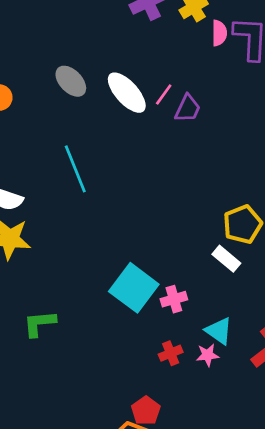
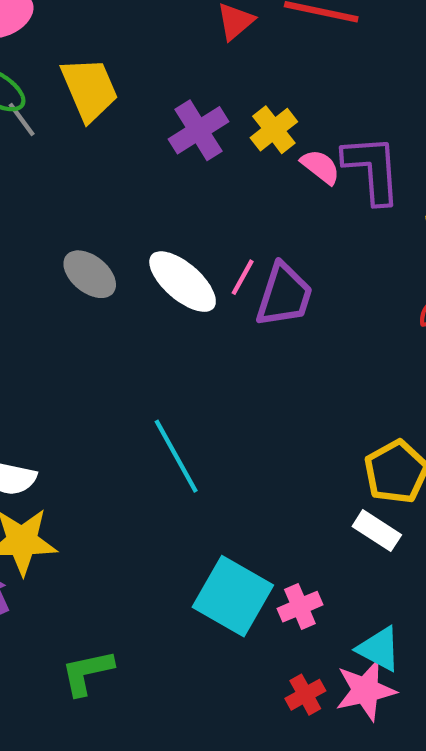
pink semicircle: (219, 33) -> (320, 167), turned -45
purple trapezoid: (188, 108) -> (284, 295), size x1.4
cyan line: (75, 169) -> (176, 456), moved
pink star: (208, 355) -> (365, 690), size x1.6

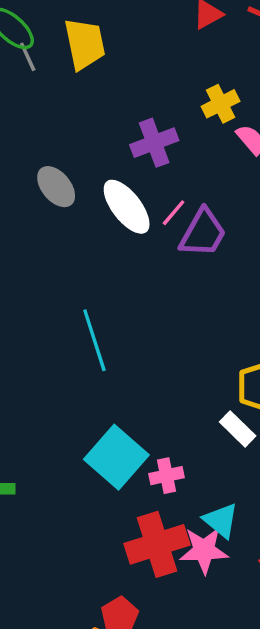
purple cross: (199, 130) -> (154, 143), moved
red cross: (305, 695) -> (157, 544), size x2.0

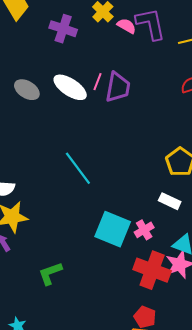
purple cross: (154, 143) -> (63, 29), moved, turned -32
white rectangle: (238, 429) -> (170, 201), moved
red cross: (157, 544) -> (152, 270), turned -33

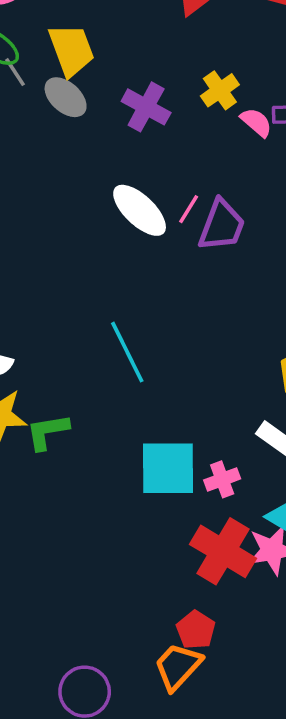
gray ellipse: (27, 90) -> (66, 97), moved
cyan square: (113, 229) -> (168, 468), turned -33
green L-shape: (50, 273) -> (47, 432), moved

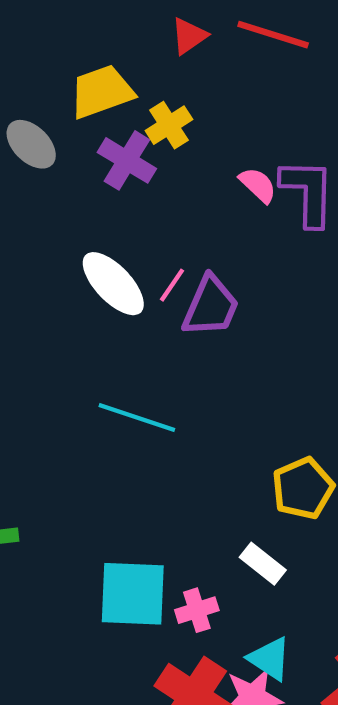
yellow trapezoid: (71, 50) -> (102, 92), moved, turned -92
yellow cross: (220, 90) -> (169, 125), moved
cyan line: (127, 352) -> (137, 417), moved, turned -48

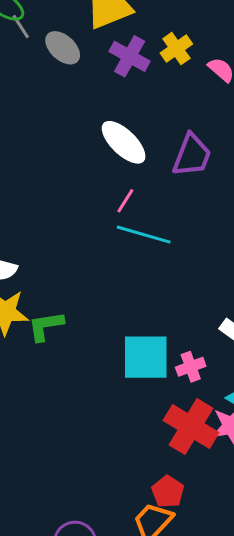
yellow cross: (169, 125) -> (176, 49), moved
pink line: (172, 285) -> (125, 201), moved

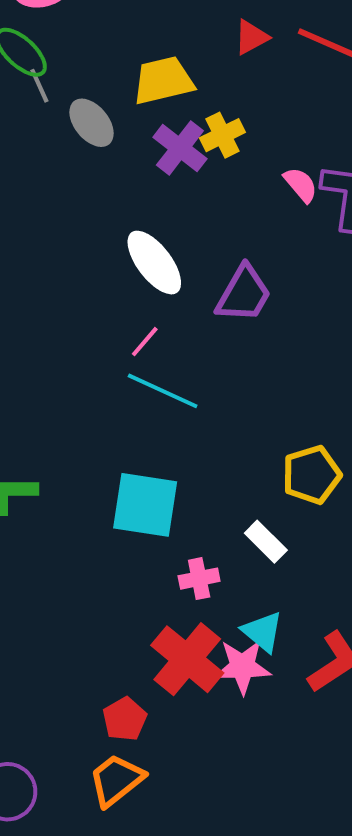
yellow cross: (176, 49) -> (222, 135), moved
cyan square: (146, 357) -> (145, 505), moved
red pentagon: (168, 492) -> (125, 719), moved

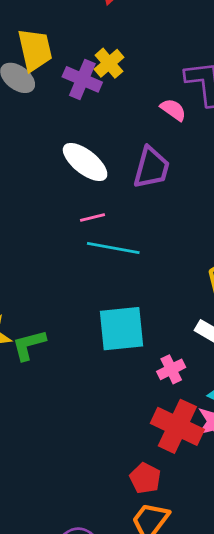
yellow trapezoid: (163, 81) -> (35, 50), moved, turned 105
pink semicircle: (301, 185) -> (173, 110), moved
pink line: (145, 342) -> (93, 217), turned 50

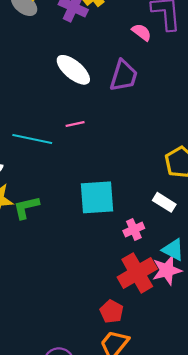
pink line: (93, 217) -> (75, 124), moved
cyan line: (113, 248) -> (32, 139), moved
red cross: (177, 426) -> (137, 273), turned 33

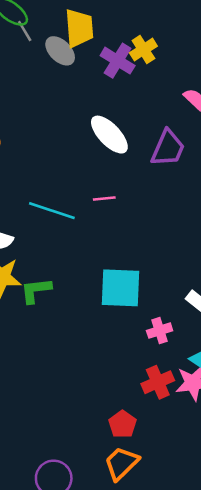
red cross: (137, 273) -> (158, 382), size x0.7

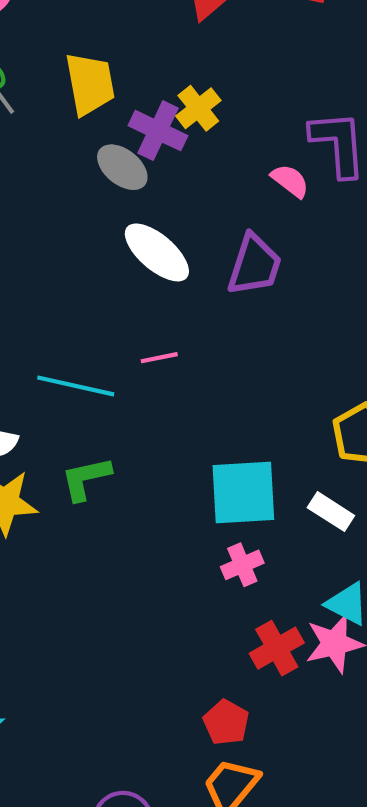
gray ellipse: (60, 51) -> (122, 167), moved
cyan square: (120, 288) -> (243, 493), moved
green L-shape: (36, 290) -> (86, 478), moved
pink cross: (160, 331) -> (242, 565), moved

